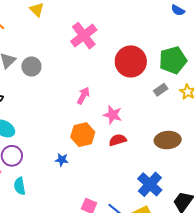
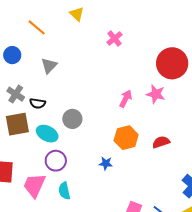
pink cross: (84, 36) -> (114, 38), moved, size x0.6
gray circle: (31, 66) -> (72, 119), moved
pink star: (113, 115) -> (156, 94), moved

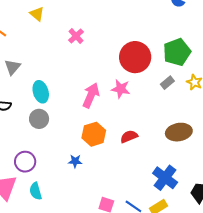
pink arrow: (126, 99) -> (91, 95), size x1.4
cyan ellipse: (47, 134) -> (41, 92), moved, turned 50

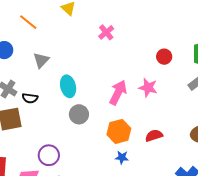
red circle: (135, 57) -> (164, 57), size x0.5
gray circle: (39, 119) -> (79, 114), moved
blue star: (75, 161) -> (122, 157), moved

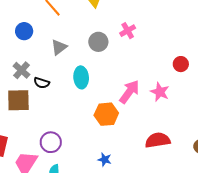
gray circle: (79, 114) -> (98, 42), moved
orange hexagon: (119, 131) -> (106, 114), moved
red semicircle: (154, 136) -> (158, 140), size x1.4
blue star: (122, 157) -> (105, 160), moved

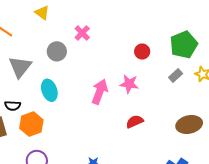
gray triangle: (59, 47) -> (20, 67), size x1.4
orange hexagon: (106, 114) -> (31, 124), moved
red semicircle: (158, 140) -> (135, 122), moved, size x0.7

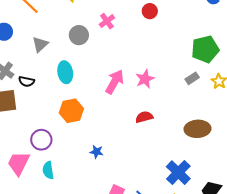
red circle: (142, 52) -> (150, 11), moved
gray triangle: (20, 67) -> (40, 44), size x0.7
pink star: (129, 84) -> (145, 79), turned 30
orange hexagon: (31, 124) -> (71, 111), moved

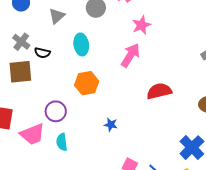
pink star: (145, 79) -> (141, 25), moved
red semicircle: (144, 117) -> (159, 91), size x1.4
pink trapezoid: (19, 163) -> (32, 134), turned -140

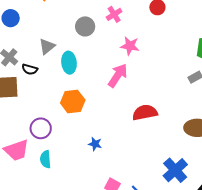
gray triangle: (57, 16) -> (47, 46), moved
pink star: (141, 25) -> (130, 46), turned 30

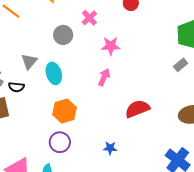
pink arrow: (118, 75) -> (104, 77), size x0.7
purple circle: (41, 128) -> (60, 142), moved
blue star: (95, 144) -> (110, 148), moved

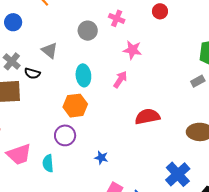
pink cross: (89, 18) -> (117, 18), turned -35
gray triangle: (29, 61) -> (50, 51), turned -42
cyan ellipse: (54, 73) -> (83, 75), moved
blue star: (110, 148) -> (101, 158), moved

